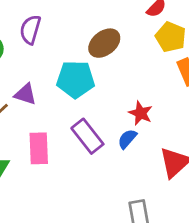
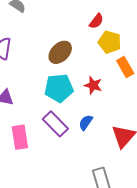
cyan pentagon: (76, 79) -> (59, 88), moved
red star: (141, 113) -> (93, 85), moved

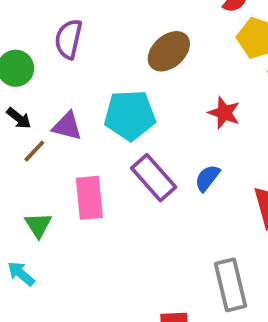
cyan pentagon: (59, 88) -> (130, 115), moved

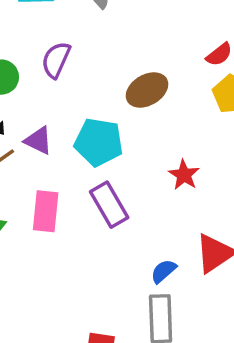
red star: (224, 113) -> (184, 175), moved
blue semicircle: (207, 178) -> (164, 271), moved

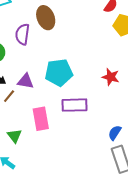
brown ellipse: (147, 90) -> (46, 18), moved, turned -65
purple rectangle: (109, 205) -> (74, 105), turned -45

